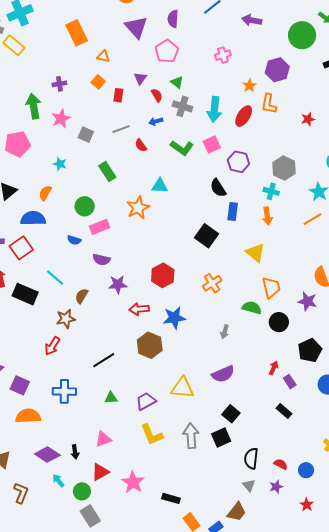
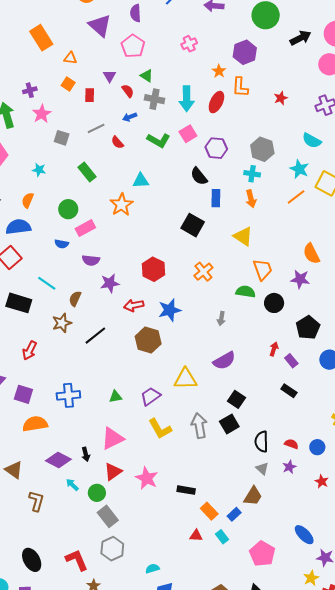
pink star: (61, 119) -> (42, 114), moved
red arrow: (52, 346) -> (30, 351), moved
black line: (104, 360) -> (95, 336), moved
pink triangle: (103, 439) -> (112, 439), size x1.4

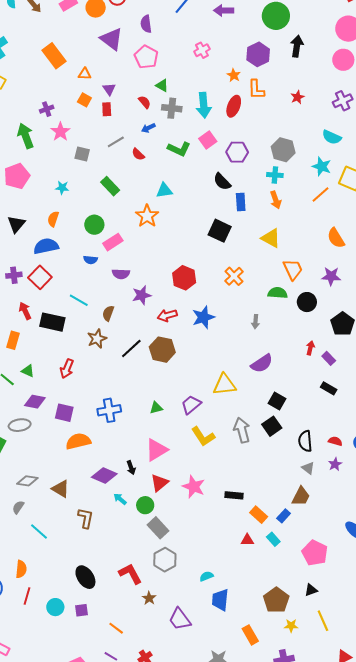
black arrow: (301, 38) -> (297, 46), moved, turned -50
purple triangle: (110, 76) -> (109, 89), moved
orange semicircle: (311, 254) -> (336, 238), moved
brown hexagon: (148, 340) -> (162, 350), moved

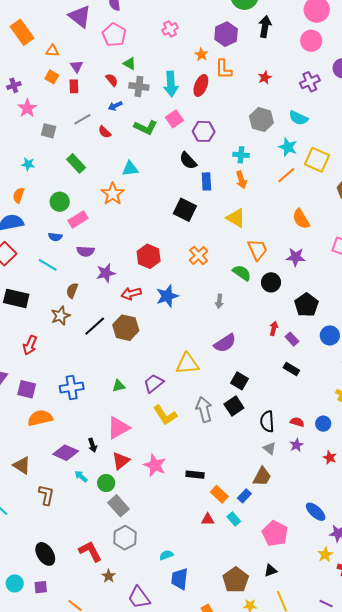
gray hexagon: (283, 150) -> (261, 120), moved
green semicircle: (278, 293) -> (242, 273), turned 30
cyan line: (79, 300) -> (48, 265), moved

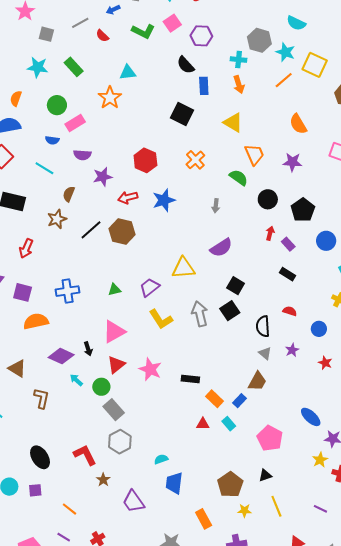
gray hexagon: (261, 120) -> (259, 40), moved
cyan star: (28, 164) -> (38, 67), moved, size x1.5
black circle: (271, 282) -> (268, 199), moved
red semicircle: (297, 422) -> (290, 311), moved

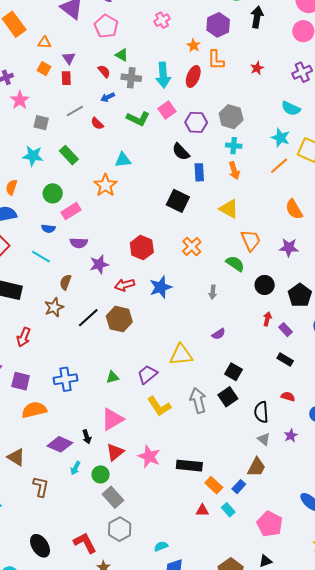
gray hexagon: (259, 40) -> (231, 117), moved
purple semicircle: (221, 248) -> (219, 334), size x0.6
black rectangle: (190, 379) -> (189, 466), size x1.4
cyan arrow: (76, 380) -> (75, 468), turned -104

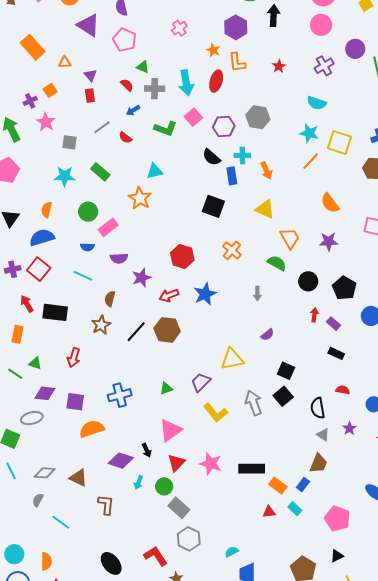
orange square: (44, 69) -> (50, 90), moved, turned 32
cyan cross: (234, 146) -> (242, 155), moved

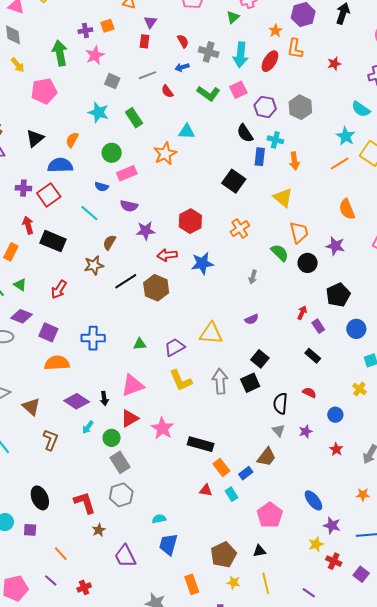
green triangle: (143, 67) -> (233, 17), moved, turned 40
black circle: (308, 281) -> (308, 263), moved

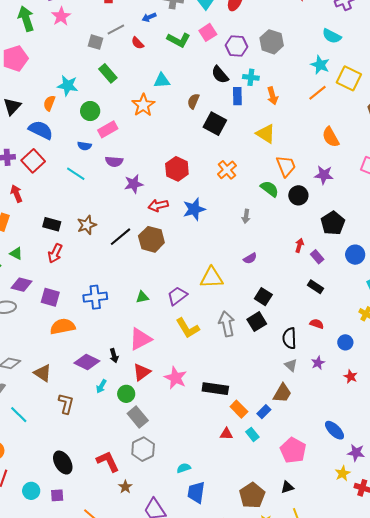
gray square: (112, 81) -> (96, 42), moved
cyan star: (98, 112) -> (68, 86), moved
blue semicircle: (60, 165) -> (41, 130), turned 35
black rectangle: (53, 241) -> (52, 224), moved, size x0.7
brown semicircle: (109, 242) -> (193, 101), moved

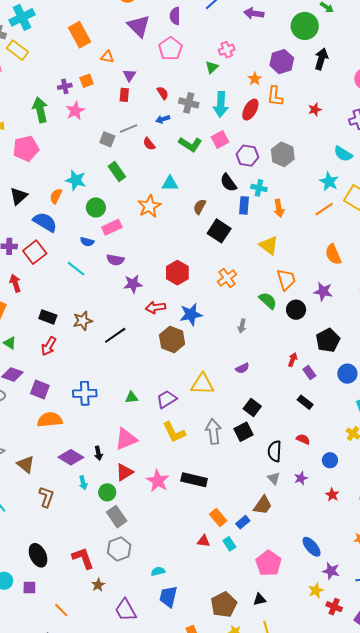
brown hexagon: (151, 239) -> (172, 339), moved
cyan arrow: (101, 386) -> (83, 483), turned -48
black rectangle: (215, 389) -> (194, 480), moved

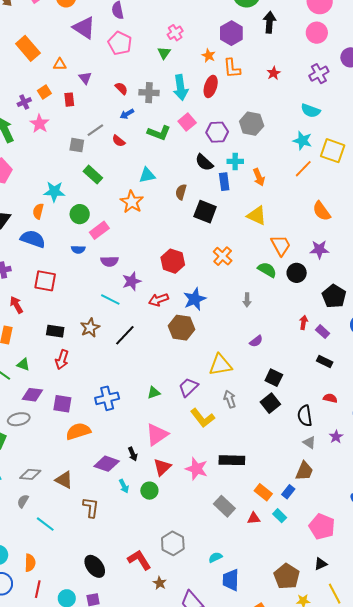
red rectangle: (124, 95) -> (69, 100), moved
red square: (35, 252) -> (45, 281), moved, turned -30
cyan line: (76, 269) -> (110, 299), moved
gray arrow: (213, 431) -> (230, 399), moved, size x0.7
gray rectangle: (117, 517) -> (224, 506), moved

